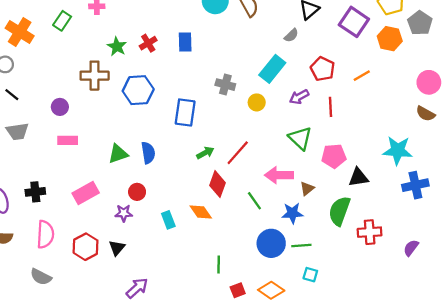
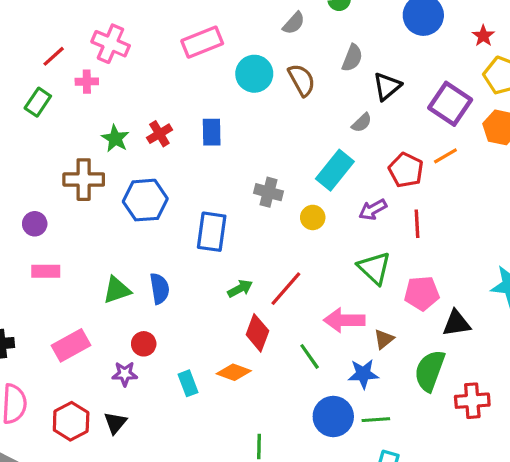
orange line: (362, 76) -> (445, 156), moved
orange diamond: (201, 212) -> (234, 372), turned -35

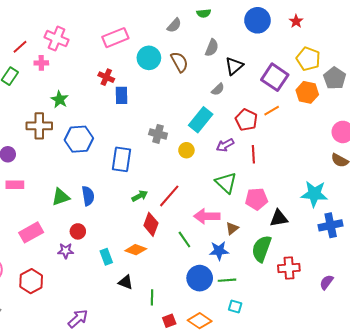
red star: (483, 36) -> (296, 21), moved
red cross: (159, 134) -> (106, 77), moved, turned -35
black triangle: (115, 423) -> (126, 282), moved, turned -49

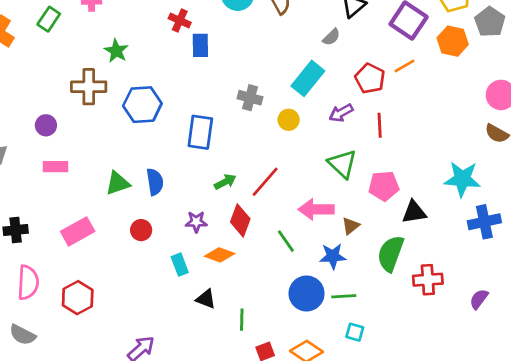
purple star: (66, 251) -> (196, 222), moved

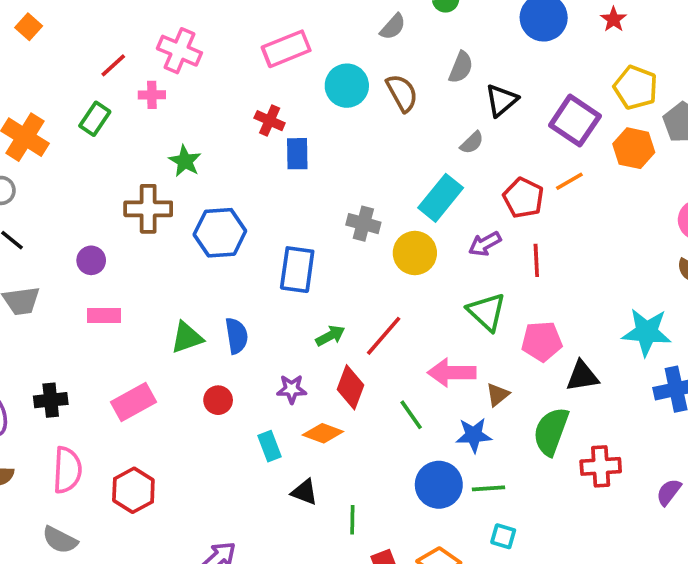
yellow circle: (289, 120) -> (415, 253), size x1.5

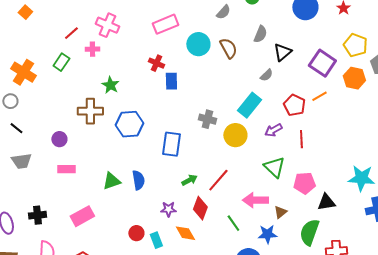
red circle: (218, 400) -> (136, 233), moved
orange diamond: (323, 433) -> (185, 233), turned 40

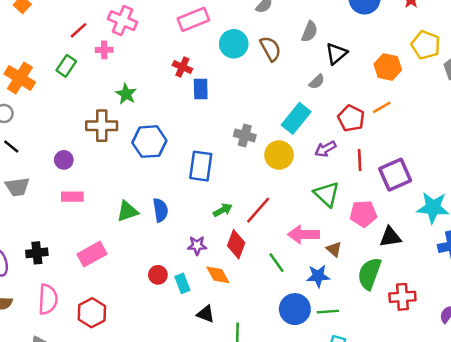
purple square: (322, 63) -> (395, 175), moved, turned 32
orange hexagon: (354, 78) -> (388, 67), moved
brown triangle: (280, 212) -> (334, 249), turned -40

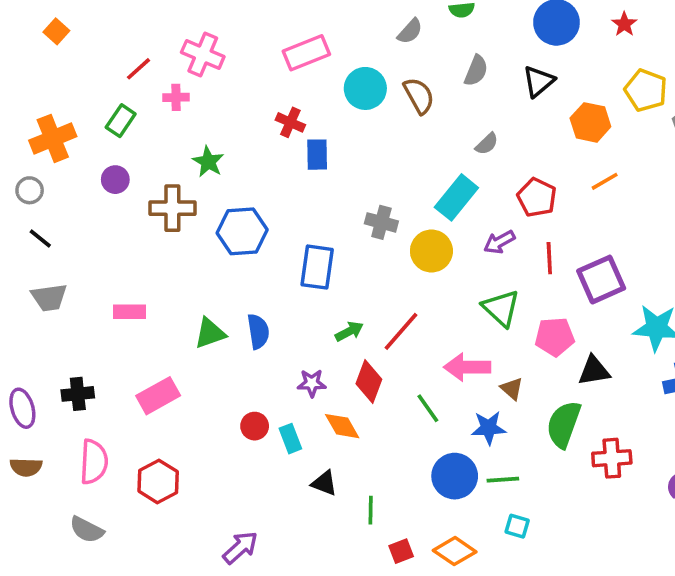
black triangle: (336, 54) -> (539, 81), moved
orange cross: (20, 78) -> (53, 138), turned 36
orange line: (382, 107) -> (605, 181), moved
purple circle: (64, 160) -> (115, 180), moved

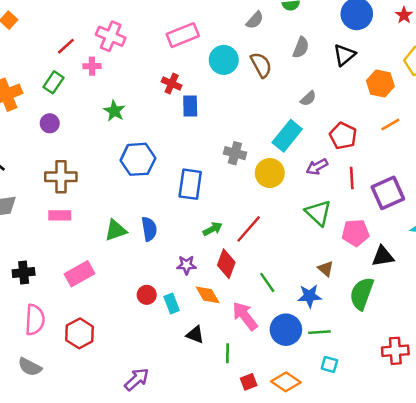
brown cross: (172, 208) -> (61, 177), moved
pink arrow: (467, 367) -> (245, 316), moved, turned 52
red cross: (612, 458) -> (395, 351), moved

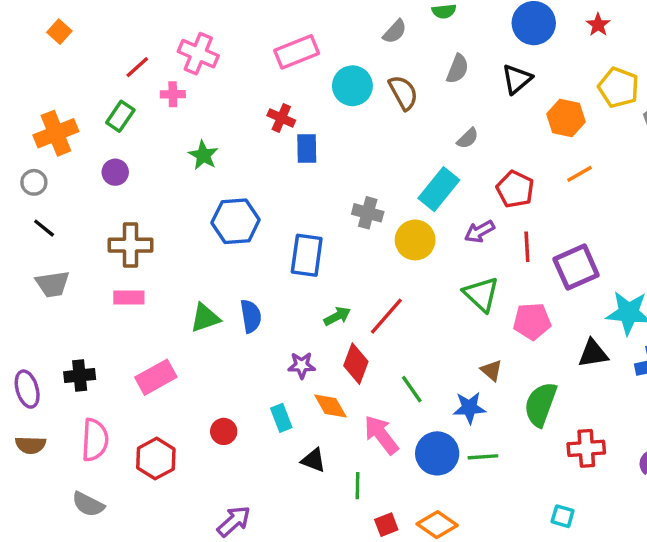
black triangle: (383, 256) -> (593, 353), moved
red circle: (147, 295) -> (224, 431), moved
red cross: (395, 351) -> (586, 448), moved
cyan square: (329, 364) -> (563, 516), moved

